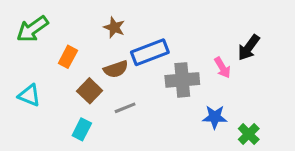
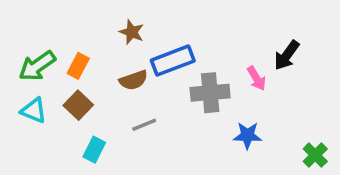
green arrow: (32, 29) -> (37, 66), moved
brown square: (90, 91) -> (78, 105), moved
green cross: (249, 134) -> (315, 155), moved

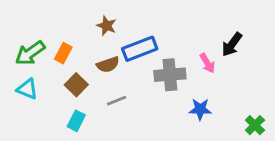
brown square: (78, 105) -> (76, 85), moved

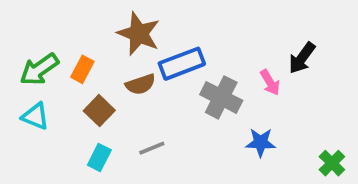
brown star: (107, 26) -> (139, 34), size x1.6
gray cross: (170, 75) -> (221, 97), turned 32
gray line: (117, 101) -> (152, 148), moved

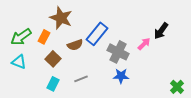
brown star: (139, 34) -> (61, 18), moved
blue rectangle: (182, 64) -> (97, 34), turned -30
pink arrow: (270, 82) -> (144, 44), turned -104
blue star: (261, 142) -> (121, 76), moved

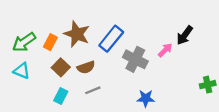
brown star: (61, 18) -> (77, 34), moved
brown semicircle: (75, 45) -> (86, 67), moved
blue star: (121, 76) -> (146, 98), moved
green cross: (177, 87) -> (208, 85), moved, turned 32

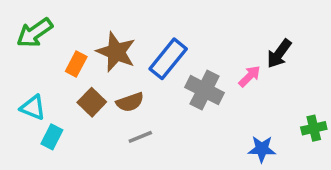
green arrow: (24, 42) -> (35, 33), moved
cyan rectangle: (61, 96) -> (52, 137), moved
blue star: (146, 98) -> (262, 149), moved

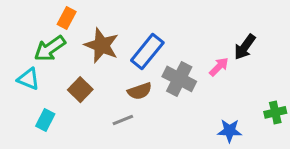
green arrow: (35, 33) -> (50, 48), moved
orange rectangle: (76, 64) -> (67, 18), moved
brown semicircle: (130, 102) -> (140, 91), moved
cyan triangle: (33, 107) -> (28, 79), moved

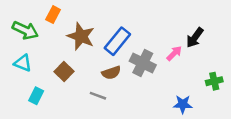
green arrow: (50, 48) -> (25, 30), moved, turned -120
green cross: (275, 112) -> (214, 81), moved
gray line: (123, 120) -> (98, 96), turned 42

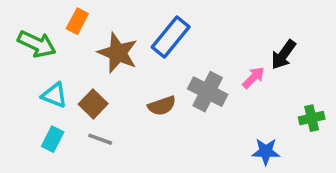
blue rectangle: (117, 41) -> (171, 37), moved
cyan triangle: (23, 63) -> (54, 95), moved
gray line: (98, 96) -> (100, 139), moved

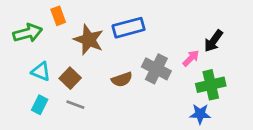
orange rectangle: (77, 21) -> (58, 16), turned -48
blue rectangle: (171, 37) -> (128, 28), turned 36
green arrow: (37, 44) -> (28, 33), turned -40
green cross: (312, 118) -> (211, 85), moved, size x1.5

